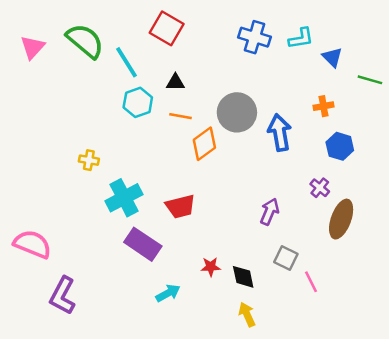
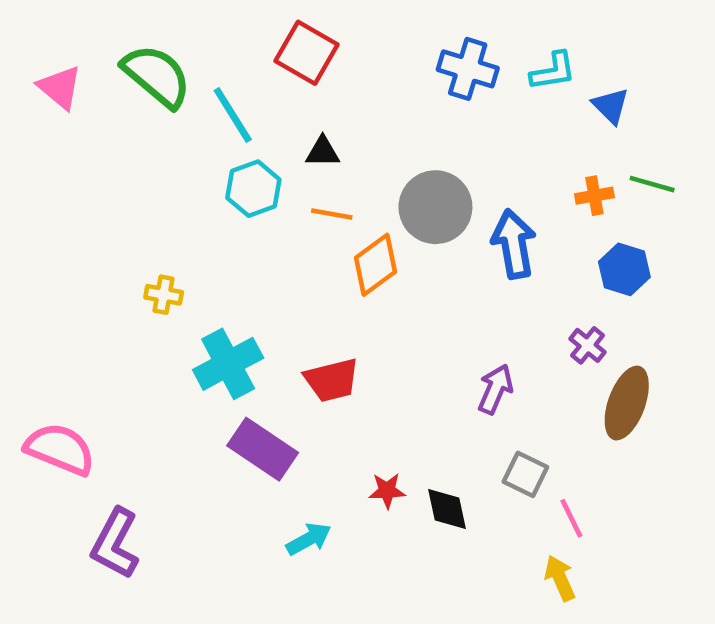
pink triangle: (32, 47) -> (60, 87), turned -32
green line: (370, 80) -> (652, 184), moved
yellow arrow: (247, 314) -> (560, 578), moved

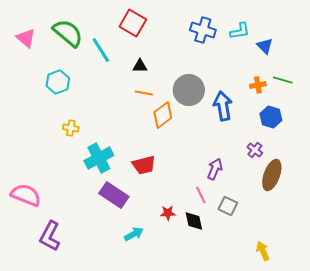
cyan hexagon: (253, 189) -> (58, 82), moved
pink line: (571, 518) -> (201, 195), moved
yellow arrow: (560, 578) -> (263, 251), moved

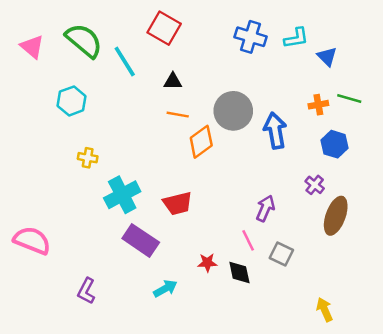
purple L-shape: (50, 236) -> (86, 291), moved, size x0.7

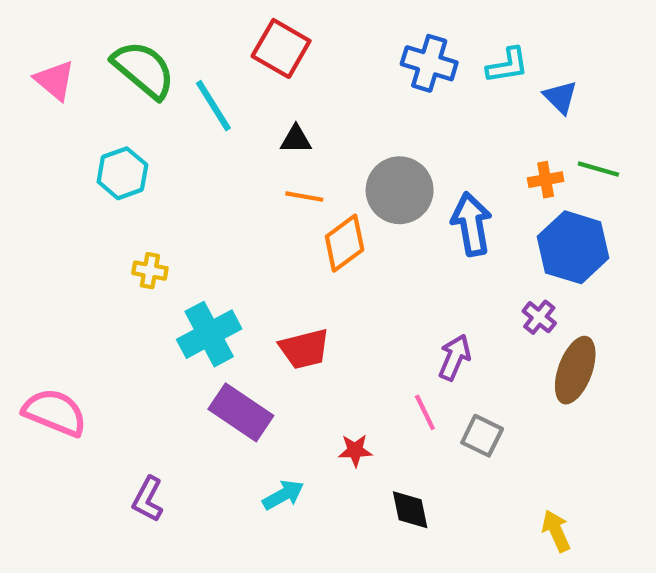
blue hexagon: (334, 144) -> (573, 247), size x1.5
black diamond: (239, 273) -> (410, 510), moved

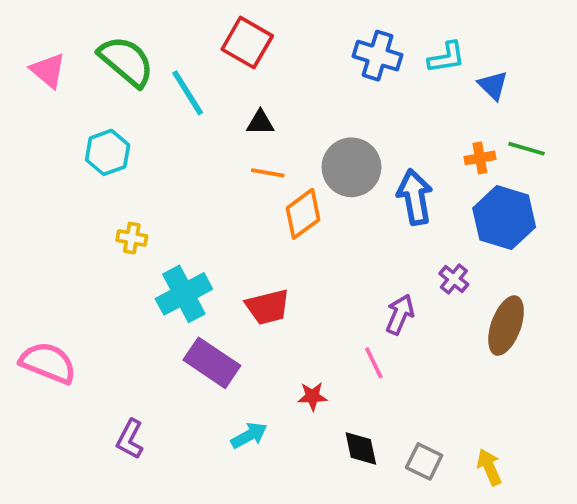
purple cross: (539, 317) -> (454, 279), moved
gray square: (482, 436) -> (424, 461), moved

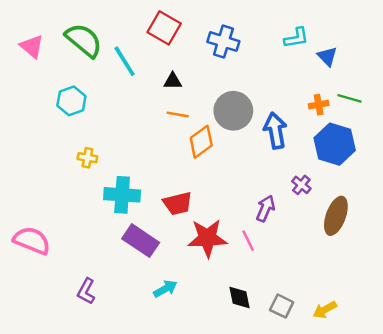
blue cross: (378, 56) -> (223, 42), moved
cyan cross: (184, 294) -> (122, 195), turned 32
red star: (312, 396) -> (207, 238), moved, size x2.0
yellow arrow: (489, 467) -> (325, 310), turned -95

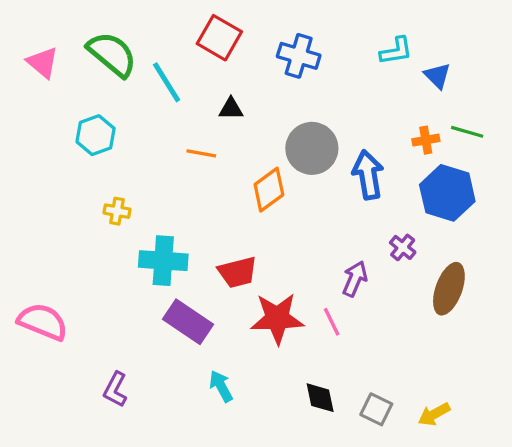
orange line: (178, 114) -> (201, 153), moved
cyan arrow: (165, 289) -> (221, 386), turned -90

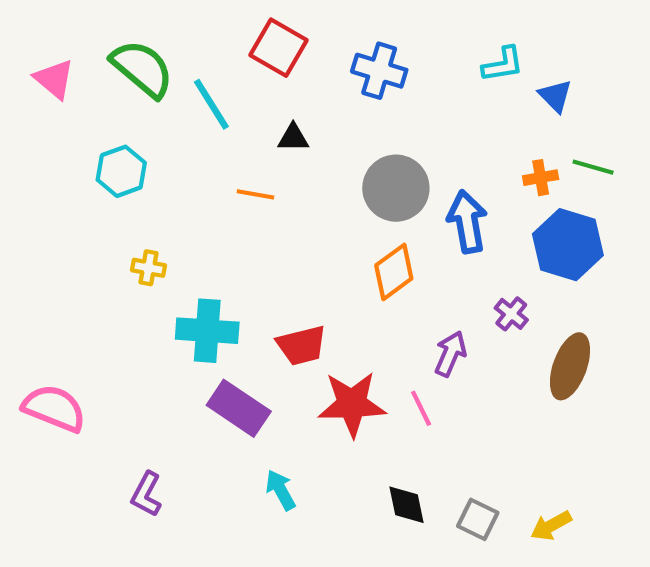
orange diamond: (269, 190) -> (394, 272), moved

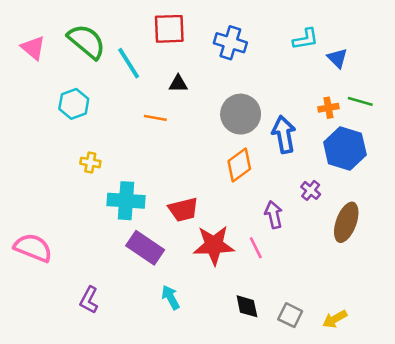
red square: (279, 48) -> (169, 29), turned -32
purple arrow: (450, 354) -> (274, 215), turned -36

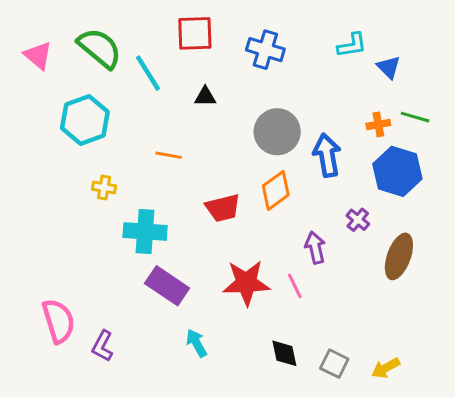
cyan hexagon: (74, 104) -> (85, 120), size x1.4
orange line: (155, 118) -> (169, 155), moved
red trapezoid: (183, 210) -> (223, 208), moved
pink semicircle: (33, 248) -> (59, 321), moved, turned 51

